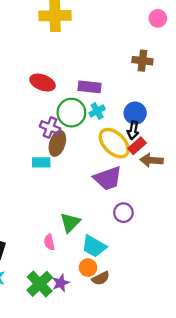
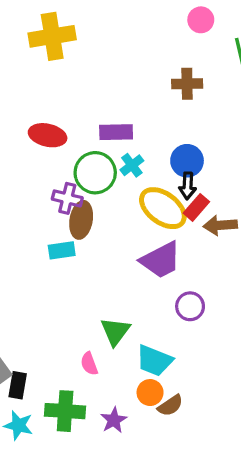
green cross: (40, 284) -> (65, 411), moved, turned -35

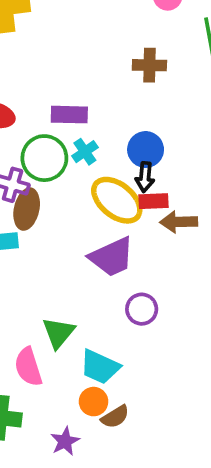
red rectangle: (196, 207) -> (153, 201), turned 44
pink semicircle: (89, 364) -> (28, 367), size x1.5
purple star: (114, 420) -> (65, 441), moved

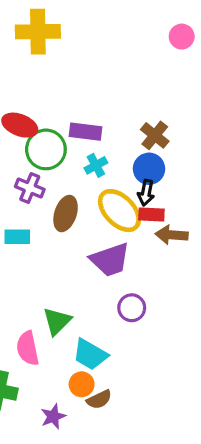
brown cross: (149, 65) -> (155, 135), moved, turned 32
green circle: (44, 158) -> (46, 149), moved
brown ellipse: (27, 209) -> (66, 214), moved

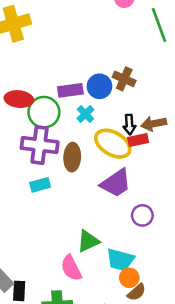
blue circle: (149, 169) -> (99, 86), moved
purple cross: (30, 188) -> (40, 145), size x1.6
brown arrow: (172, 235) -> (154, 124), moved
green triangle: (57, 321) -> (88, 241), turned 35
orange circle: (82, 384) -> (129, 278), moved

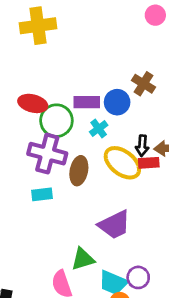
brown cross: (124, 79) -> (143, 84), moved
purple trapezoid: (116, 183) -> (114, 225), moved
purple circle: (142, 215) -> (138, 277), moved

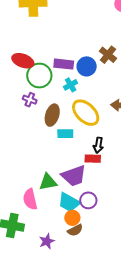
black arrow: (142, 146) -> (98, 145), moved
purple cross: (47, 154) -> (30, 100), size x0.5
red rectangle: (149, 163) -> (93, 159), moved
cyan rectangle: (42, 194) -> (65, 134), moved
purple trapezoid: (114, 225) -> (74, 176), moved

